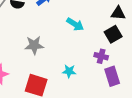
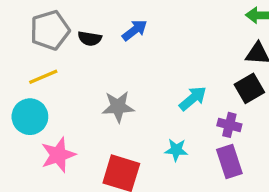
cyan arrow: (75, 24) -> (193, 98), moved, turned -72
purple rectangle: (112, 76) -> (229, 162), moved

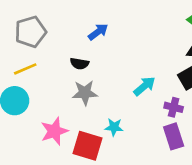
black semicircle: (90, 39) -> (80, 64), moved
cyan star: (176, 150) -> (114, 127), moved
pink star: (58, 155) -> (54, 131), moved

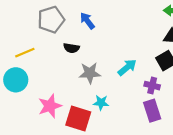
gray pentagon: (31, 32) -> (51, 20), moved
blue arrow: (98, 32) -> (87, 21), turned -90
gray star: (85, 93) -> (90, 73), moved

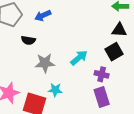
blue arrow: (87, 21) -> (43, 16), turned -77

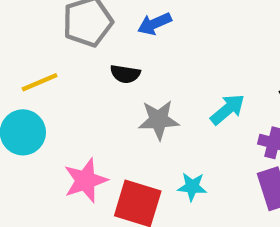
cyan star: (55, 90) -> (192, 187), moved

